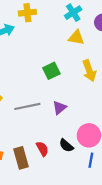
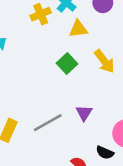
yellow cross: (27, 13) -> (41, 14), moved
green square: (51, 71) -> (67, 63), moved

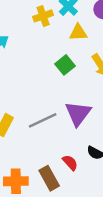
purple triangle: (84, 113) -> (78, 113), size x1.6

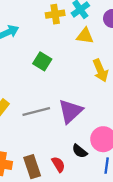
green square: (65, 65) -> (42, 61), moved, turned -30
red semicircle: (70, 163) -> (58, 164), moved

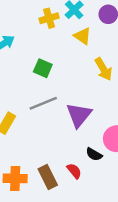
yellow triangle: (85, 36) -> (83, 36), turned 36
gray line: (36, 112) -> (43, 103), moved

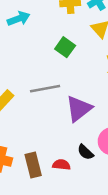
green square: (43, 68) -> (65, 47), moved
red semicircle: (74, 171) -> (61, 165), turned -56

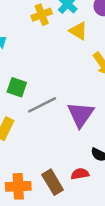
green square: (65, 47) -> (17, 87), moved

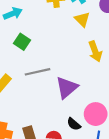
green square: (17, 87) -> (22, 42), moved

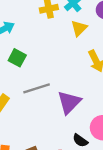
yellow triangle: (82, 19) -> (79, 28), turned 35

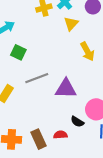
purple triangle: (69, 102) -> (66, 89), turned 50

